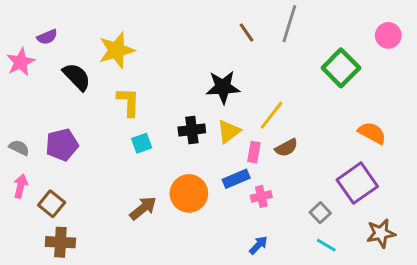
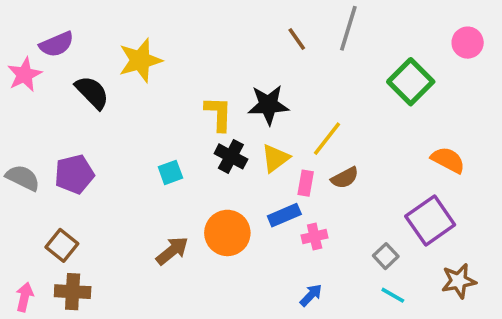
purple semicircle: (47, 37) -> (57, 44), size x1.4
yellow L-shape: (128, 102) -> (218, 114), moved
black cross: (192, 130) -> (231, 156), turned 35
gray semicircle: (19, 148) -> (23, 178), size x1.4
pink arrow: (21, 186) -> (25, 297), moved

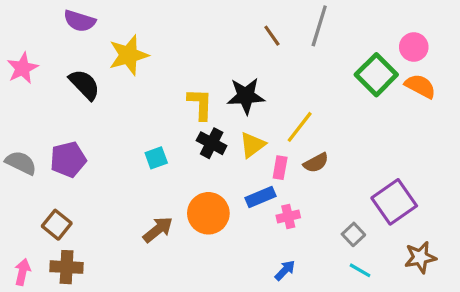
pink circle: (468, 43) -> (414, 47), moved
purple semicircle: (57, 44) -> (80, 21), moved, turned 40
orange semicircle: (448, 160) -> (420, 86), moved

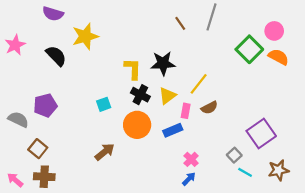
gray semicircle: (21, 163) -> (18, 119), moved
orange circle: (208, 213) -> (137, 125), moved
pink cross: (288, 217) -> (191, 159), moved, turned -32
cyan line: (360, 270) -> (245, 172), moved
pink arrow: (23, 272) -> (15, 180), turned -63

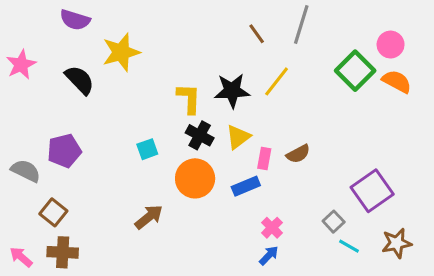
yellow line: (199, 84) -> (277, 81), moved

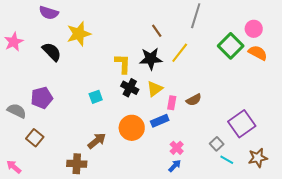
brown line: (257, 34) -> (157, 31), moved
orange circle: (195, 178) -> (132, 128), moved
brown cross: (63, 252) -> (77, 164), moved

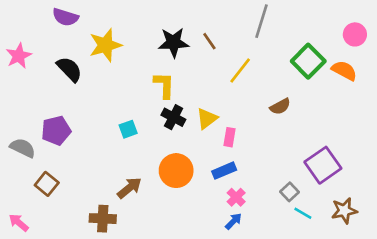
pink circle: (254, 29) -> (355, 34), moved
black star: (151, 59) -> (173, 42), moved
brown semicircle: (194, 100) -> (280, 107), moved
blue rectangle: (160, 121) -> (224, 171), moved

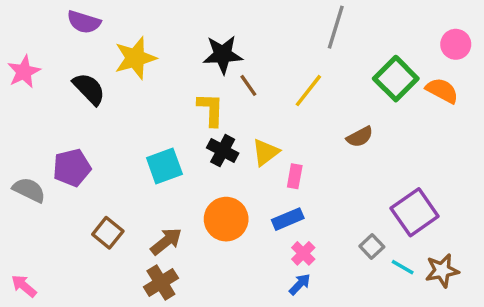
brown line: (209, 41) -> (248, 85), moved
cyan square: (128, 129) -> (164, 166), size x1.5
brown square: (47, 184) -> (108, 233), moved
cyan line: (303, 213) -> (403, 267), moved
brown cross: (103, 219) -> (161, 282), moved, turned -35

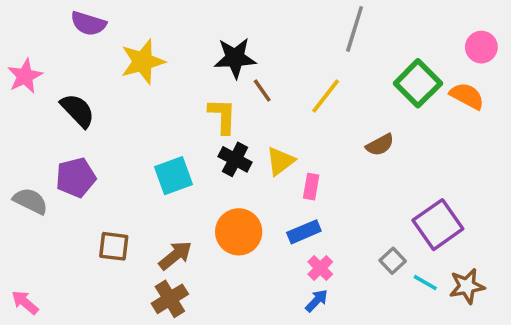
black semicircle: (89, 89) -> (78, 110), moved
brown square: (108, 233) -> (114, 246), turned -32

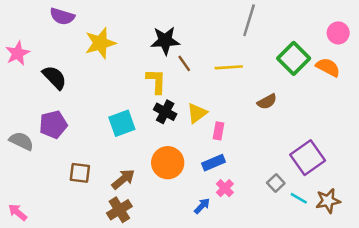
yellow line: (326, 96) -> (229, 67), turned 48
blue arrow: (317, 301) -> (202, 206), moved

